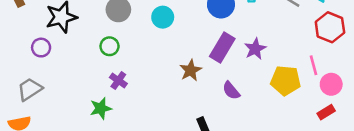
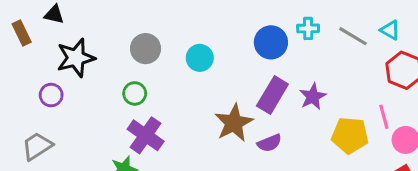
brown star: (191, 70) -> (234, 123), size x1.4
purple cross: (118, 80) -> (146, 135), size x1.6
purple semicircle: (231, 91) -> (269, 143), moved, turned -72

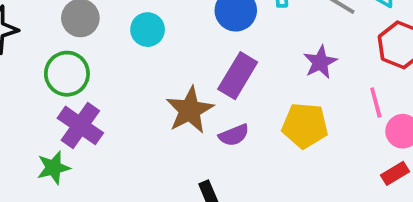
green circle: (135, 93) -> (67, 74), size x1.5
purple star: (313, 97) -> (320, 62), moved
yellow pentagon: (350, 135) -> (305, 125), moved

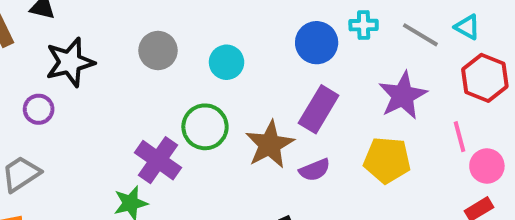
purple star: (320, 62) -> (403, 96), size x1.4
green circle: (67, 74) -> (205, 127), moved

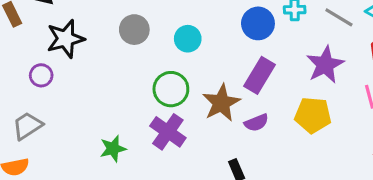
purple cross: (158, 160) -> (168, 132), moved

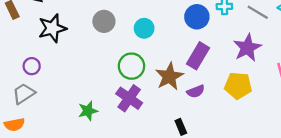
purple circle: (41, 75) -> (32, 66), moved

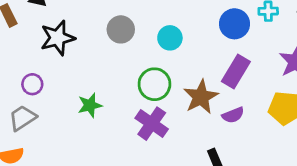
green star: (88, 111) -> (90, 105), moved

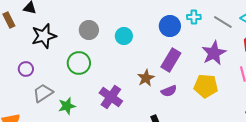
green circle: (154, 84) -> (79, 63), moved
brown star: (201, 97) -> (146, 78), size x0.7
green star: (90, 105) -> (67, 106), moved
gray trapezoid: (22, 118) -> (43, 93), moved

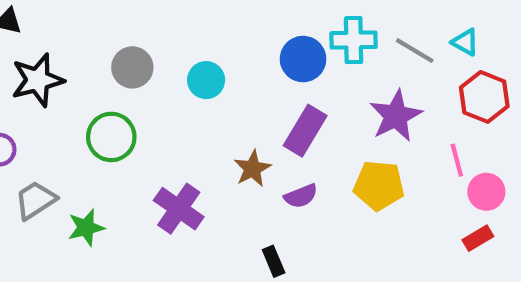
cyan cross: (194, 17) -> (354, 40), size x1.5

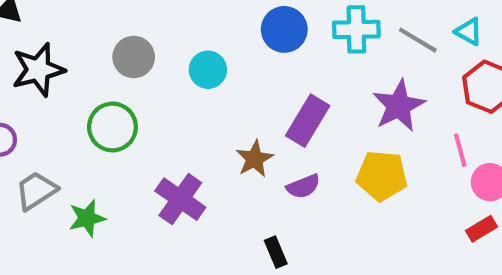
blue circle: (303, 59) -> (284, 29), moved

